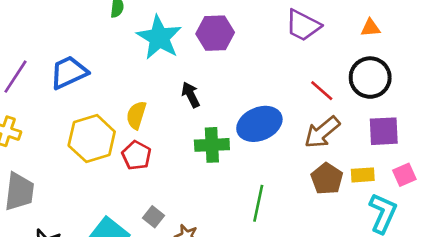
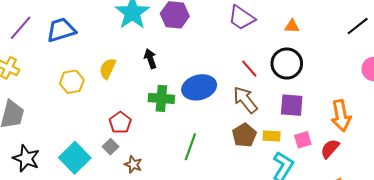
brown arrow: (322, 132) -> (245, 100), turned 84
yellow hexagon: (92, 139) -> (72, 82), size x0.7
red pentagon: (136, 155) -> (120, 123), moved

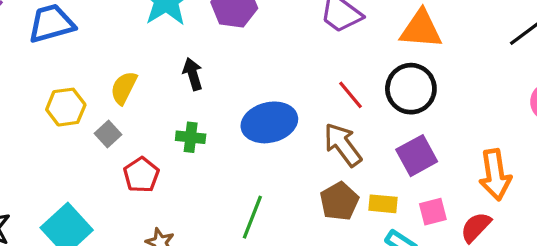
orange triangle: (292, 26) -> (421, 29), size x1.8
green cross: (161, 98) -> (191, 137), moved, size x0.7
purple square: (292, 105) -> (417, 156), turned -35
gray square: (110, 147) -> (108, 134), moved

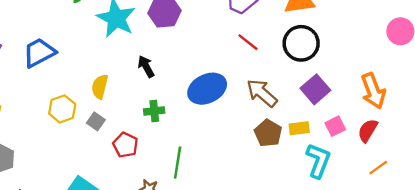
red line: (351, 95) -> (248, 42), moved
green line: (252, 217) -> (178, 163), moved

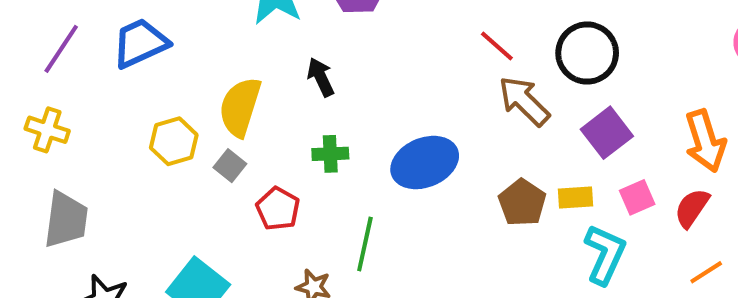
yellow semicircle: (100, 87) -> (240, 107), size x1.4
blue ellipse: (207, 89) -> (425, 163), moved
brown arrow: (262, 93) -> (524, 101), moved

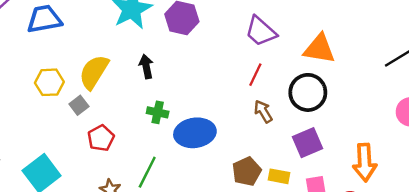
red line: (497, 46) -> (255, 75), turned 60
brown arrow: (524, 101) -> (263, 111), size x0.7
green cross: (330, 154) -> (158, 112), moved

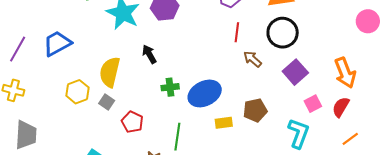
brown pentagon: (247, 171) -> (255, 110), turned 30
yellow rectangle: (279, 176) -> (224, 123), moved

